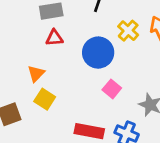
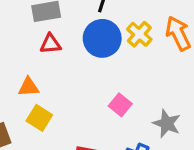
blue circle: (98, 53) -> (102, 38), moved
orange triangle: (36, 74) -> (29, 87), turned 42

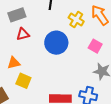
blue circle: (102, 38) -> (56, 43), moved
pink square: (120, 105) -> (95, 46), moved

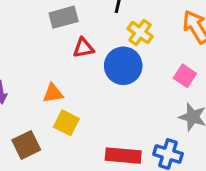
yellow cross: (76, 20) -> (140, 33), moved
red triangle: (23, 34) -> (83, 48), moved

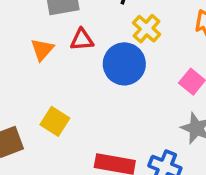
orange triangle: (53, 93) -> (42, 50), moved, turned -45

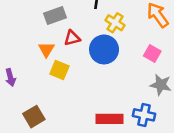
yellow square: (55, 121) -> (59, 70), moved

